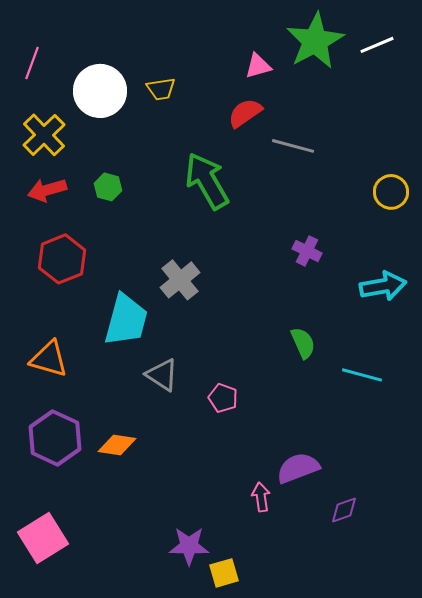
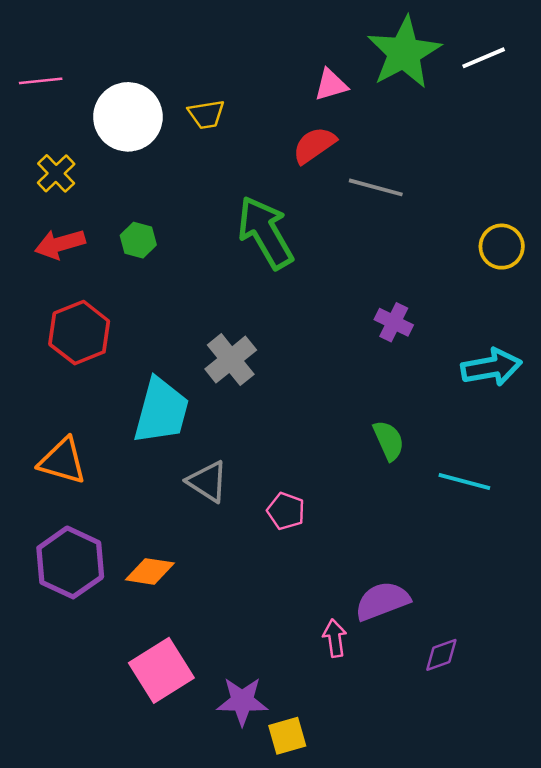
pink line: (32, 63) -> (41, 81), turned 64
yellow cross: (44, 135) -> (56, 173), size x0.7
pink square: (43, 538) -> (161, 670), moved

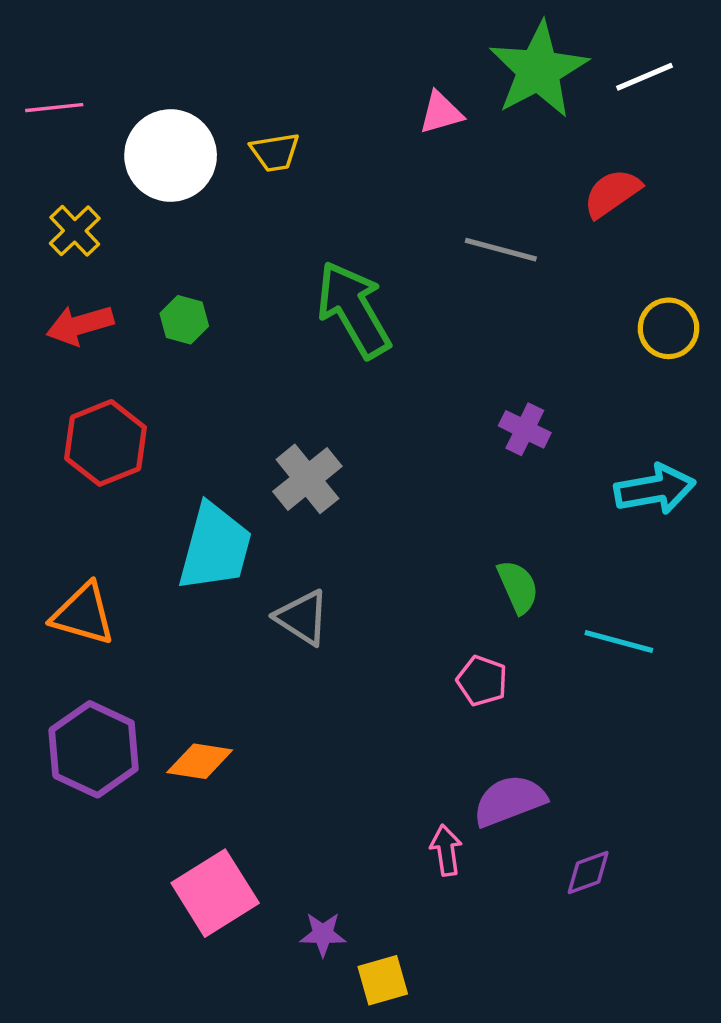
red semicircle: (314, 145) -> (612, 193), moved
gray triangle: (208, 482) -> (302, 618), moved
pink pentagon: (286, 511) -> (482, 681), moved
purple star: (242, 701) -> (323, 934), size x0.7

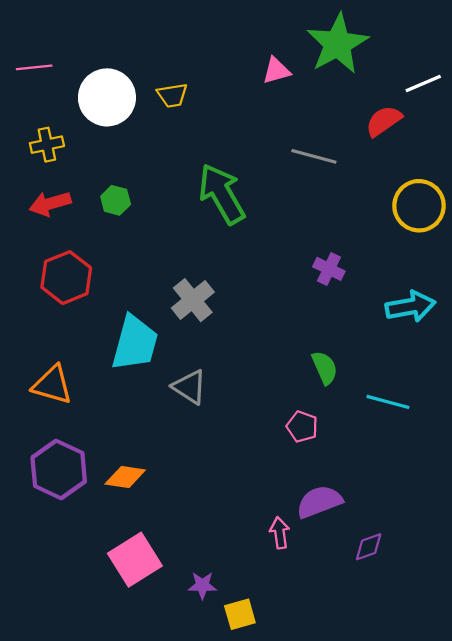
white line: (645, 77) -> (423, 83), moved
yellow cross: (75, 231) -> (47, 145), turned 32
yellow circle: (669, 328) -> (419, 206), size x1.4

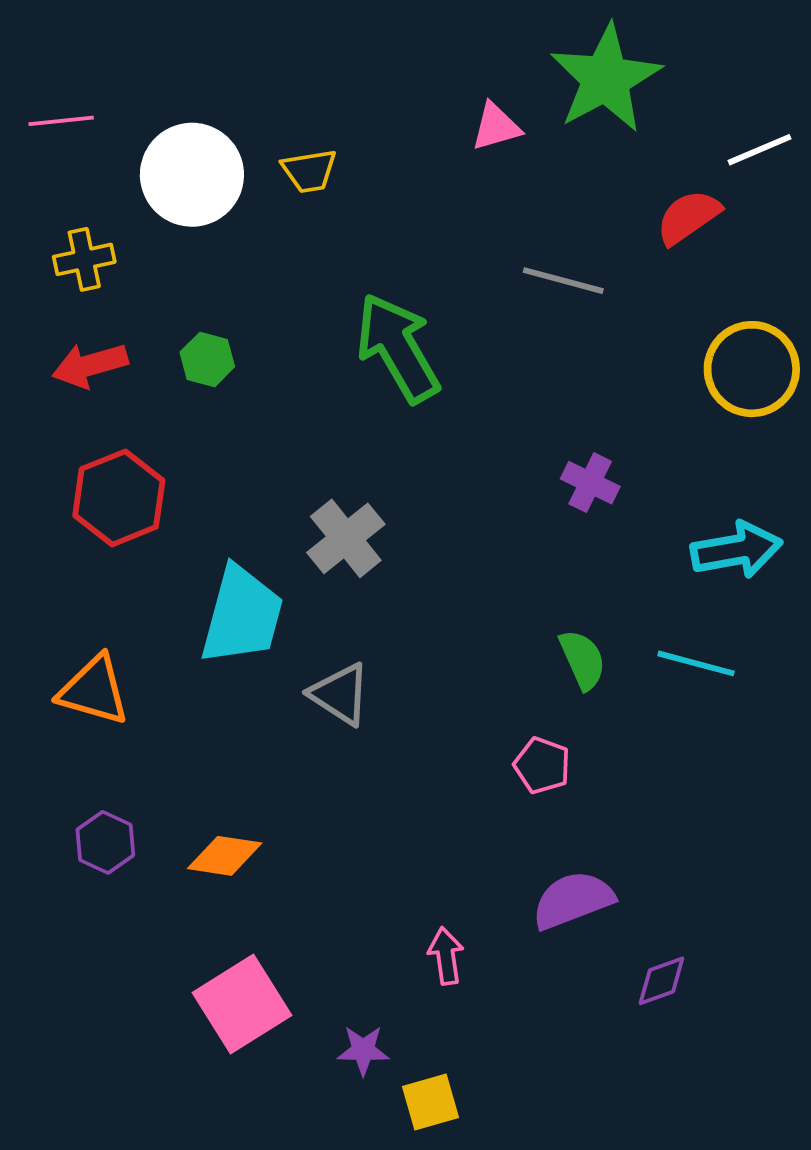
cyan line: (388, 402) -> (696, 663), moved
purple hexagon: (59, 470) -> (105, 842), size x0.6
pink arrow: (280, 533) -> (446, 956), moved

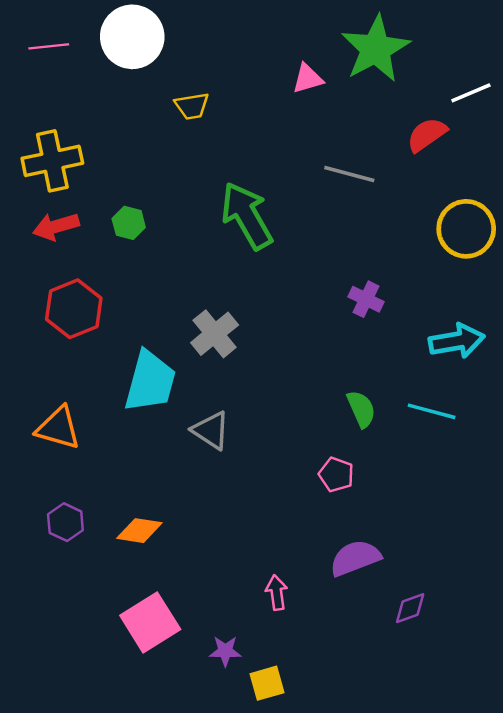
pink line: (61, 121) -> (49, 46), moved
white circle: (192, 175) -> (132, 37), moved
yellow cross: (84, 259) -> (52, 161), size x1.6

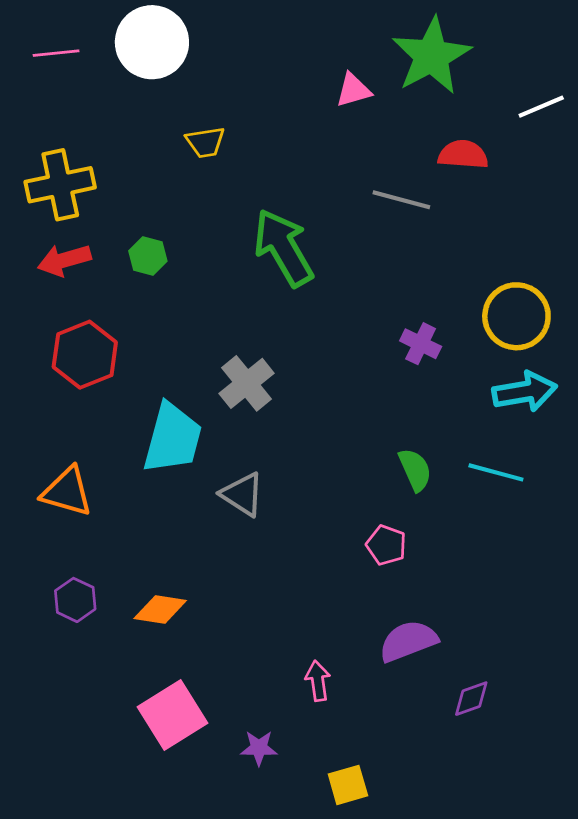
yellow trapezoid: (192, 106) -> (205, 142), moved
red semicircle: (427, 135) -> (463, 155), moved, turned 39
yellow circle: (466, 229) -> (516, 316), moved
yellow square: (267, 683) -> (348, 785), moved

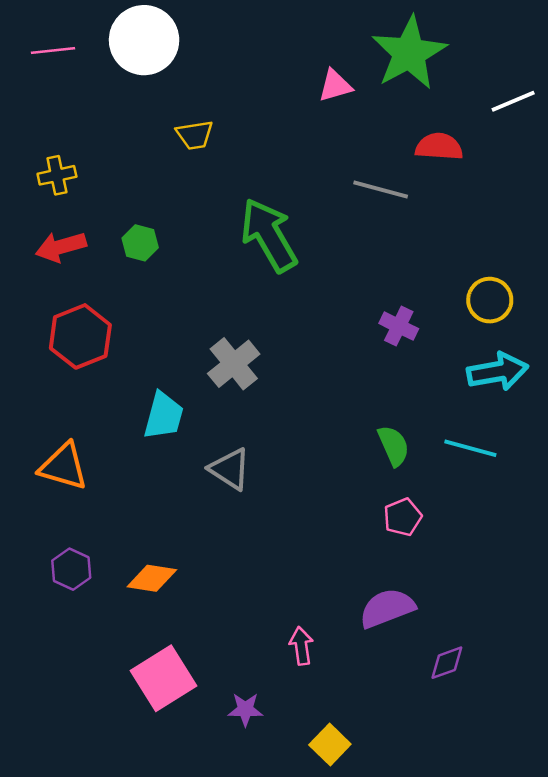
yellow cross: (60, 185) -> (57, 175), size x0.6
yellow circle: (516, 316) -> (490, 300), size x0.7
cyan trapezoid: (173, 438) -> (164, 416), size x0.7
pink pentagon: (386, 545) -> (403, 517), moved, turned 30
yellow square: (348, 785) -> (330, 745), turned -30

